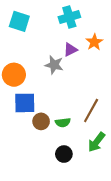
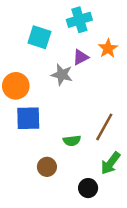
cyan square: (19, 21) -> (39, 37), moved
brown circle: (41, 121) -> (47, 167), moved
black circle: (64, 154) -> (88, 188), moved

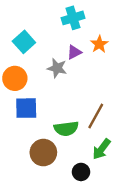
cyan square: (39, 37) -> (24, 42), moved, turned 30
green semicircle: (72, 141) -> (66, 129), size x1.5
brown circle: (47, 167) -> (43, 153), size x1.5

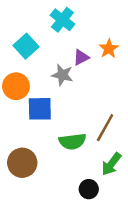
cyan cross: (73, 18) -> (62, 20), moved, turned -35
blue square: (26, 108) -> (40, 109), moved
brown circle: (43, 153) -> (22, 163), moved

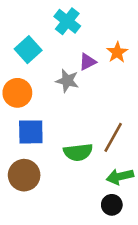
blue square: (40, 109) -> (31, 132), moved
green arrow: (111, 164) -> (120, 176), turned 40
black circle: (89, 189) -> (112, 205), moved

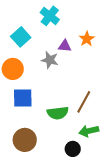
purple triangle: (88, 62) -> (65, 46), turned 32
brown circle: (24, 175) -> (25, 140), moved
black circle: (112, 205) -> (73, 149), moved

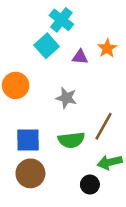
cyan square: (21, 37) -> (47, 46), moved
gray star: (50, 60) -> (66, 98), moved
blue square: (23, 98) -> (28, 140), moved

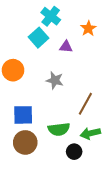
orange star: (107, 48) -> (88, 28), moved
green semicircle: (71, 140) -> (59, 129), moved

